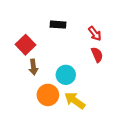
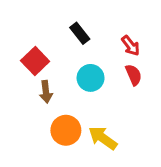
black rectangle: (58, 25) -> (80, 33), turned 48
cyan circle: (66, 75) -> (91, 78), moved

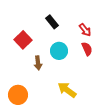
brown arrow: (46, 92) -> (38, 63), moved
orange circle: (66, 130) -> (18, 95), moved

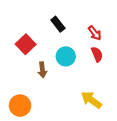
yellow arrow: (67, 90) -> (91, 100), moved

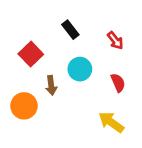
red semicircle: (97, 54) -> (118, 83), moved
orange circle: (20, 106) -> (24, 106), moved

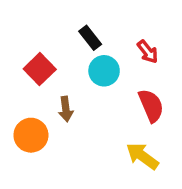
cyan circle: (80, 69) -> (104, 71), moved
red semicircle: (118, 83) -> (151, 106), size x1.4

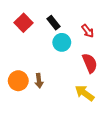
red square: (40, 69) -> (23, 23), moved
brown arrow: (66, 109) -> (39, 81), moved

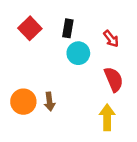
black rectangle: (53, 23) -> (68, 28), turned 48
yellow arrow: (85, 93) -> (107, 117), turned 54

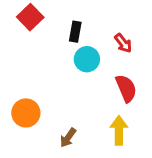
red square: (30, 28) -> (30, 17), moved
brown arrow: (50, 102) -> (68, 138), moved, turned 42

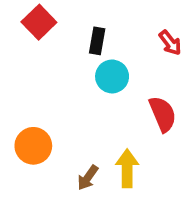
red arrow: (123, 43) -> (170, 43), moved
yellow arrow: (119, 130) -> (127, 168), moved

